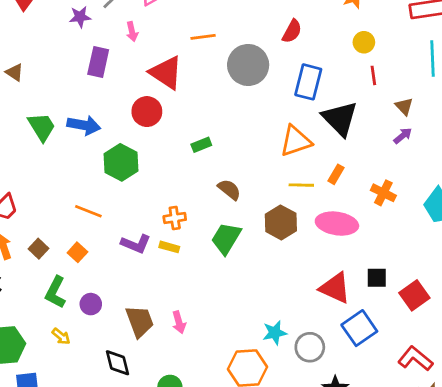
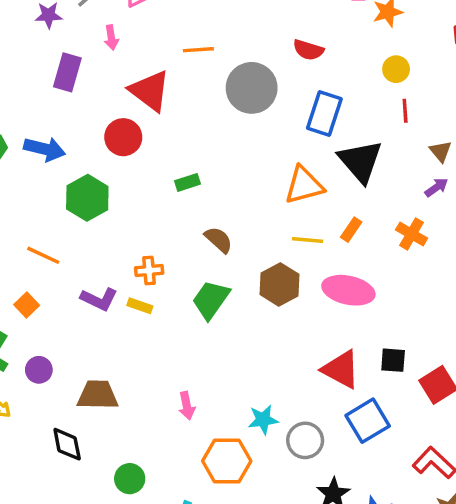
red semicircle: (292, 31) -> (308, 50), turned 75
orange cross: (383, 193) -> (412, 234), moved
brown trapezoid: (140, 321) -> (98, 395), turned -72
pink arrow: (179, 322) -> (187, 406), moved

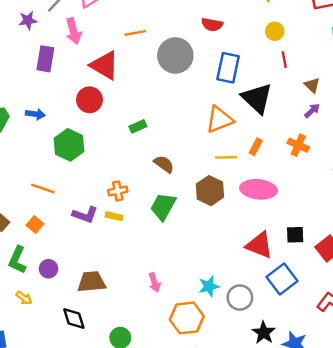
pink arrow: (111, 38) -> (73, 31), size x1.5
blue arrow: (45, 149) -> (35, 114), size x0.7

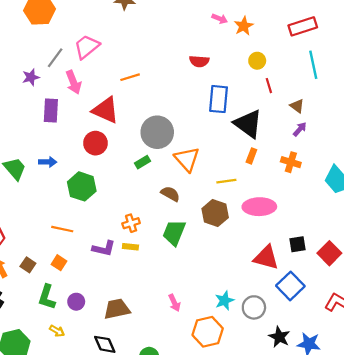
gray circle: (175, 55) -> (157, 132), moved
orange triangle: (219, 119) -> (187, 159), moved, turned -44
orange rectangle: (256, 147) -> (251, 156), moved

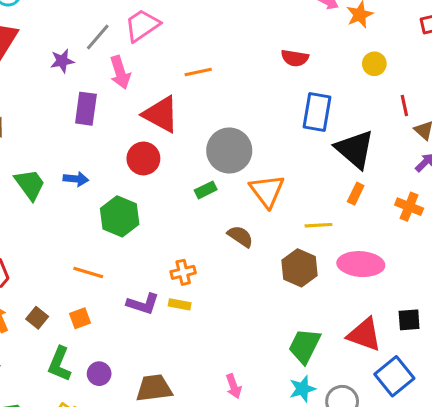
red line: (269, 86) -> (404, 106), moved
green trapezoid: (174, 233) -> (305, 346), moved
orange square: (59, 263) -> (80, 318), turned 32

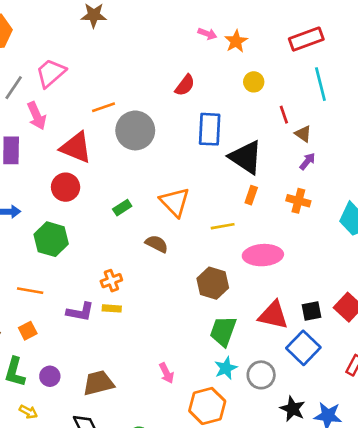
red semicircle: (295, 58) -> (185, 85), turned -55
gray circle: (229, 151) -> (135, 130), moved
brown hexagon: (300, 268) -> (213, 283), moved
black square: (409, 320) -> (311, 311), moved

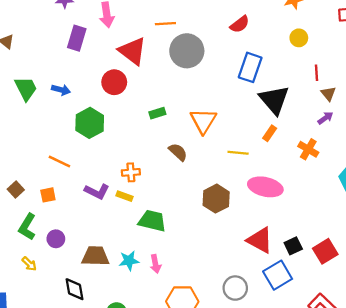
black square: (311, 311) -> (293, 246), turned -30
green trapezoid: (223, 331) -> (152, 221), moved, turned 68
cyan star: (226, 368) -> (129, 261), moved

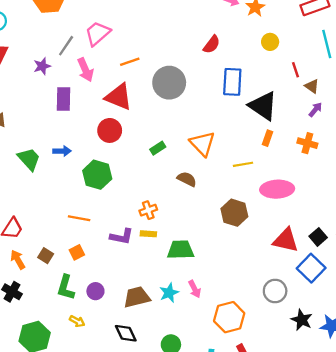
orange line: (165, 24) -> (130, 62), moved

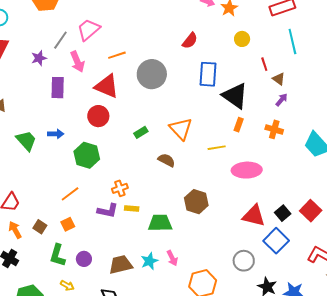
orange cross: (148, 210) -> (120, 188), moved
brown hexagon: (234, 213) -> (196, 202), moved
orange line: (79, 218) -> (70, 194), turned -48

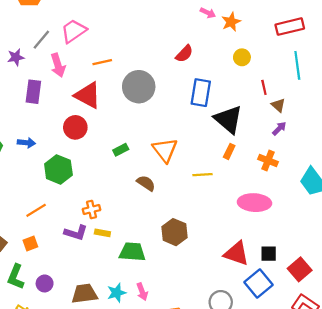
pink ellipse: (247, 170) -> (254, 203), moved
red square: (311, 211) -> (300, 269), moved
black square: (283, 213) -> (269, 254), turned 35

